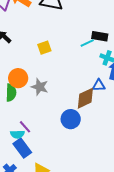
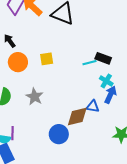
orange circle: (18, 78) -> (18, 62), moved
purple line: (25, 127) -> (13, 133), turned 32

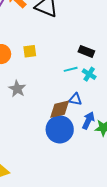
cyan line: (90, 63) -> (71, 69), moved
blue arrow: (110, 95) -> (88, 120), moved
blue circle: (59, 134) -> (60, 129), moved, size x1.4

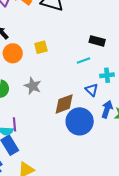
cyan cross: (89, 74) -> (107, 75), moved, turned -32
blue triangle: (75, 99) -> (92, 90), turned 40
brown diamond: (60, 109) -> (64, 104), moved

